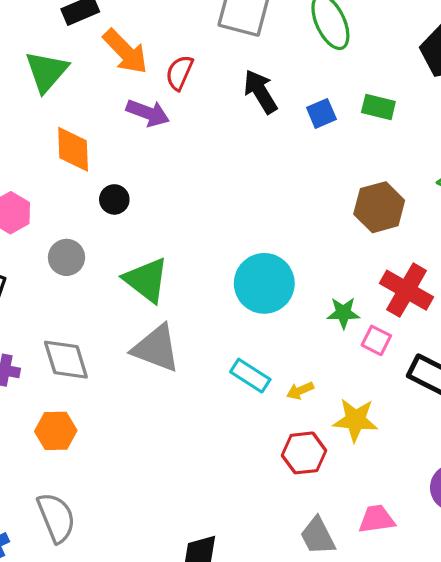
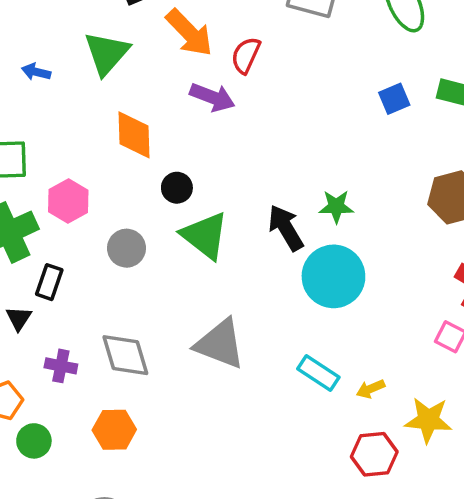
black arrow: (260, 92) -> (286, 228), moved
green triangle: (146, 280) -> (205, 235), moved
green star: (343, 313) -> (336, 207), moved

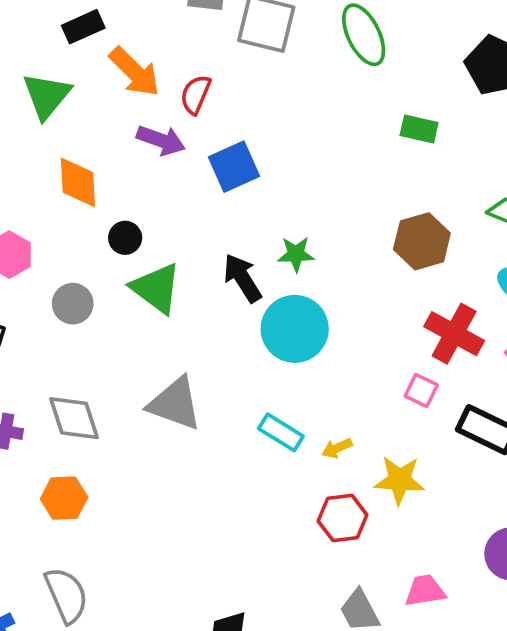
blue square: (394, 99) -> (234, 167), moved, size x1.5

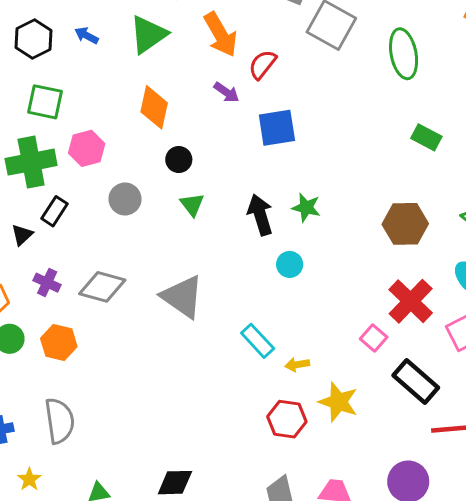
purple arrow: (161, 140) -> (226, 92), size x0.7
green triangle: (156, 288) -> (192, 205), size x0.6
cyan circle: (295, 329) -> (290, 264), size x0.5
gray diamond: (74, 418) -> (102, 287), turned -72
orange hexagon: (64, 498) -> (59, 342), moved

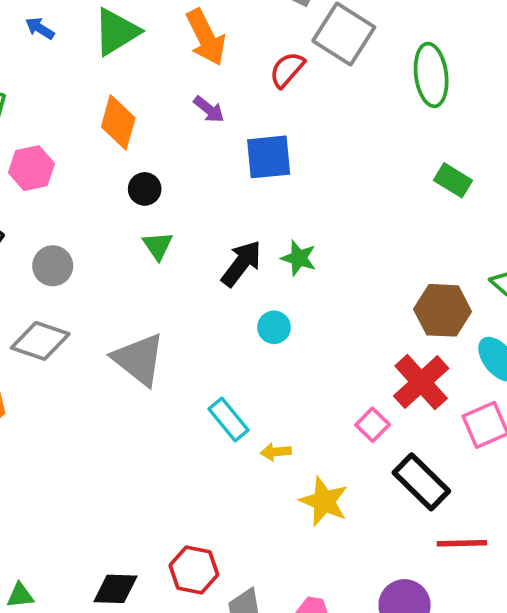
red semicircle: (263, 65) -> (287, 70), moved
gray circle: (125, 199) -> (53, 266), moved
black arrow: (260, 215) -> (241, 264), turned 51
brown hexagon: (405, 224) -> (443, 310), moved
red hexagon: (287, 419) -> (194, 570), moved

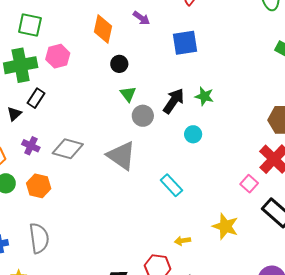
purple arrow: (209, 109) -> (141, 18), moved
gray circle: (53, 266) -> (143, 116), moved
yellow arrow: (276, 452) -> (183, 241), moved

